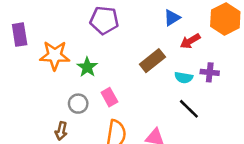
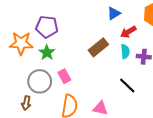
purple pentagon: (104, 20) -> (47, 27), moved
cyan semicircle: (184, 78) -> (125, 52), moved, turned -104
gray circle: (78, 104) -> (40, 81), size x1.5

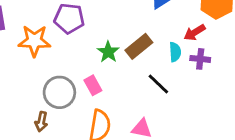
red arrow: (128, 32) -> (195, 32), moved
green star: (47, 53) -> (108, 52), moved
black line: (127, 86) -> (158, 84), moved

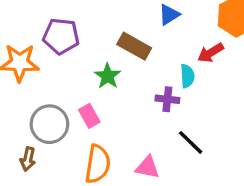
brown rectangle: (139, 46) -> (134, 46), moved, turned 68
purple cross: (200, 59) -> (167, 99), moved
black line: (158, 84) -> (191, 142), moved

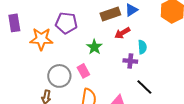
brown rectangle: (134, 46) -> (110, 14), moved, turned -48
red arrow: (211, 53) -> (122, 33), moved

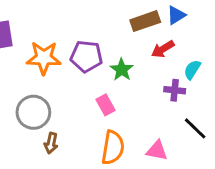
purple pentagon: (66, 23) -> (86, 56), moved
cyan semicircle: (142, 47) -> (192, 70), turned -144
gray circle: (59, 76) -> (33, 112), moved

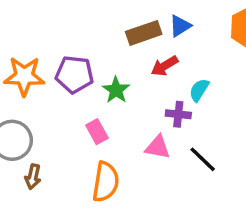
pink triangle: (157, 151) -> (158, 147), moved

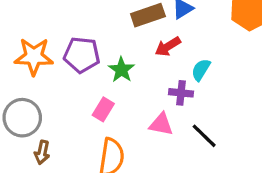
pink rectangle: (97, 132) -> (103, 109), turned 60

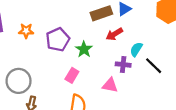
purple pentagon: (82, 55) -> (58, 40), turned -30
orange star: (34, 56) -> (26, 31), moved, size x0.6
black line: (204, 136) -> (154, 66), moved

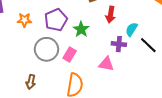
orange star: (26, 31) -> (24, 20), moved
red arrow: (114, 34) -> (110, 15), turned -49
gray circle: (19, 81) -> (46, 49), moved

